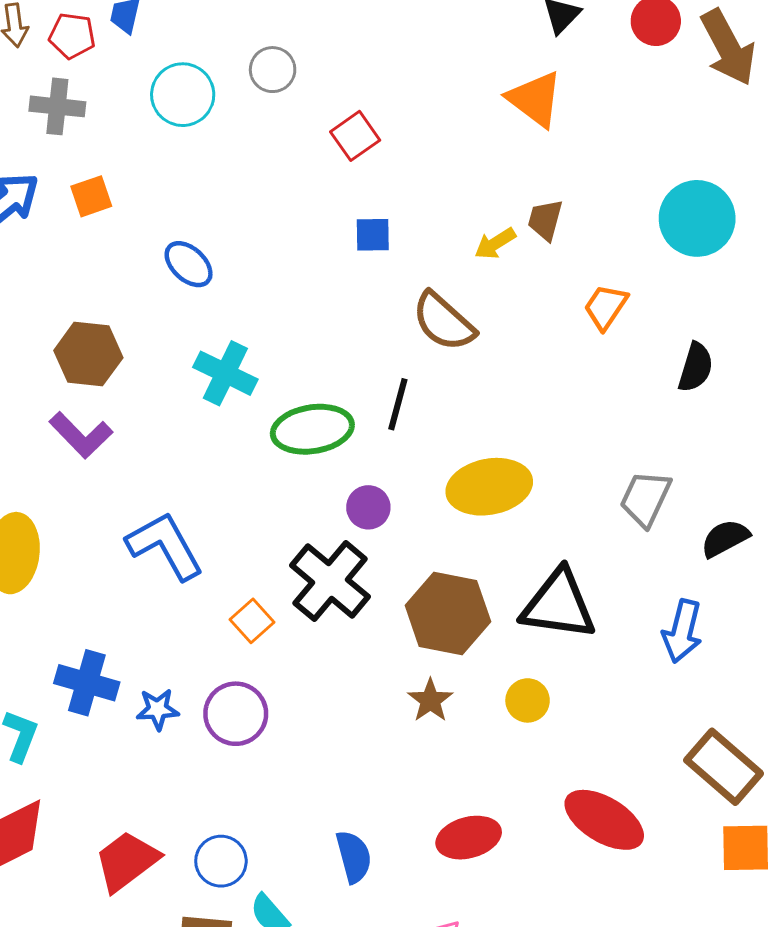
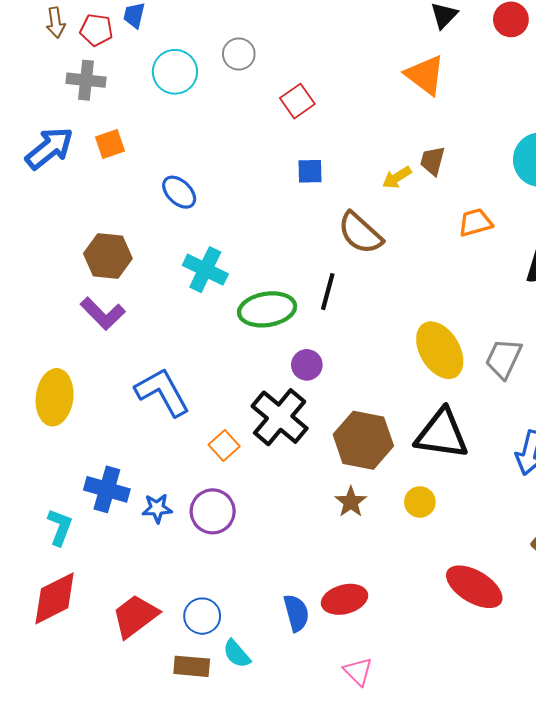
orange trapezoid: (606, 307) -> (475, 223), turned 40
yellow ellipse: (489, 487) -> (440, 350), moved, turned 70
red ellipse: (469, 838) -> (345, 599), moved

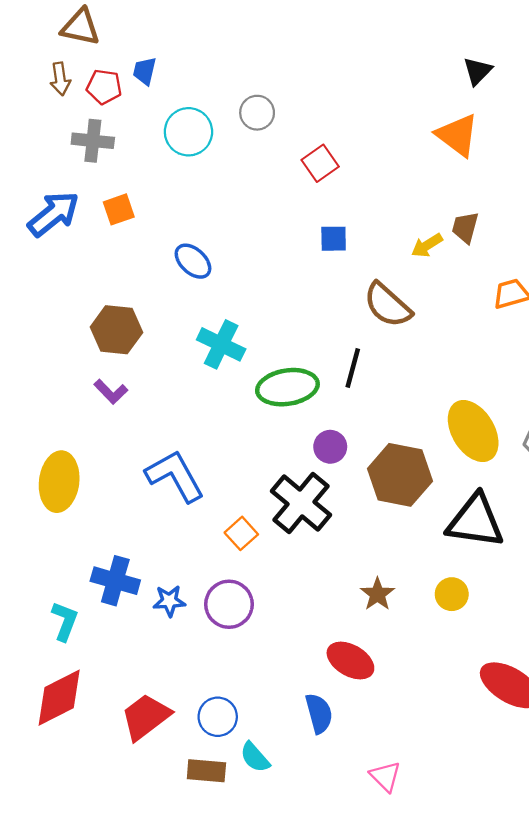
purple L-shape: (103, 314) -> (111, 392), size x0.7
brown hexagon: (363, 440) -> (400, 475), moved
red ellipse: (345, 599) -> (350, 661), moved, turned 45

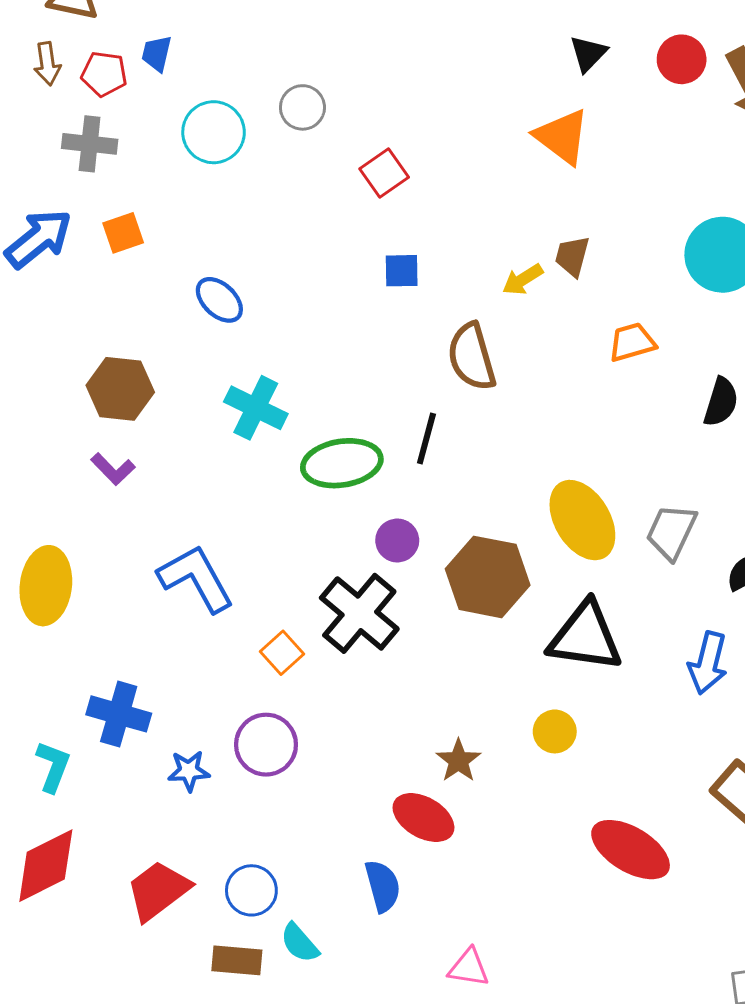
brown semicircle: (388, 305) -> (472, 357), turned 32
brown star: (377, 594) -> (458, 761), moved
blue star: (169, 601) -> (189, 771), moved
pink triangle: (385, 776) -> (469, 968), turned -36

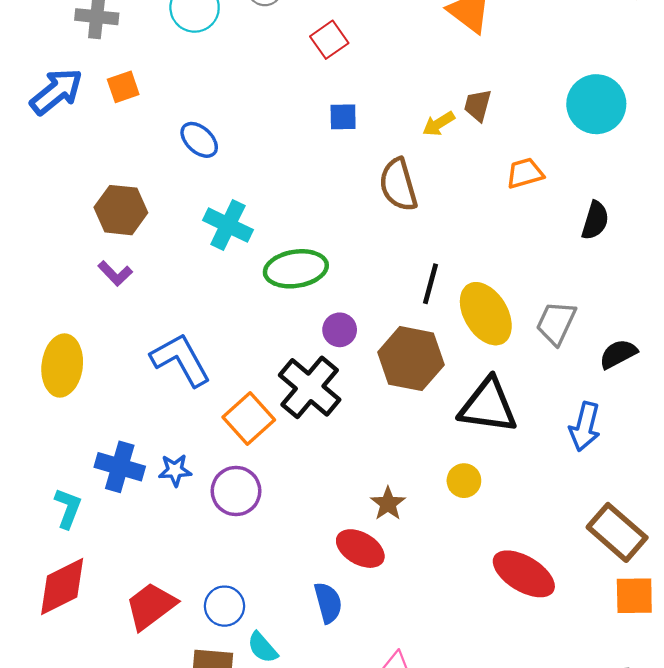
black line: (426, 438) -> (431, 284), moved
orange square: (282, 653) -> (249, 418), size x1.5
blue star: (189, 771) -> (175, 470), moved

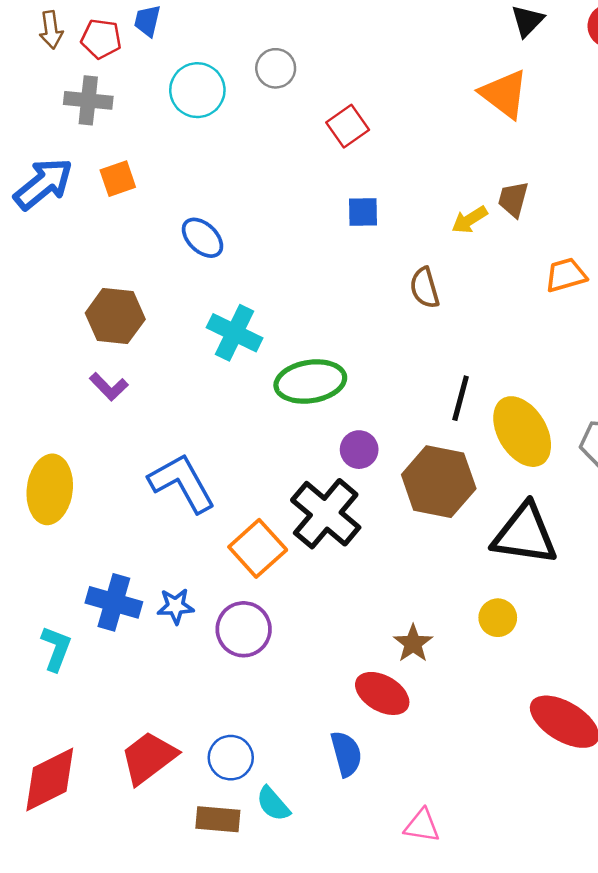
brown semicircle: (398, 185) -> (425, 288), size x0.7
red diamond: (62, 587) -> (50, 779), moved

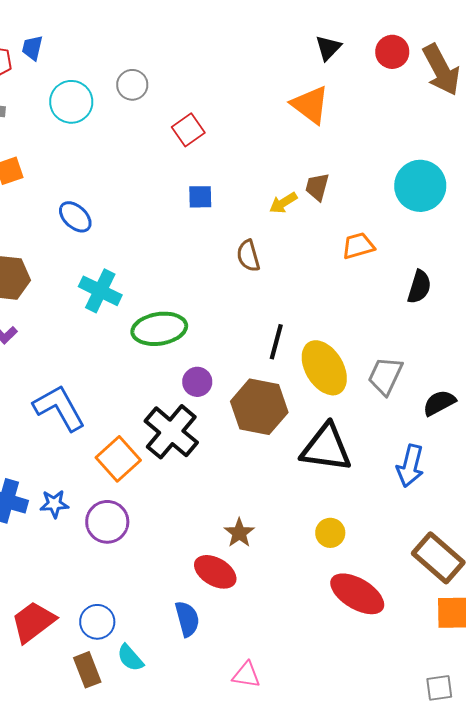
yellow circle: (498, 618) -> (330, 533), moved
brown rectangle: (218, 819) -> (87, 670), turned 64

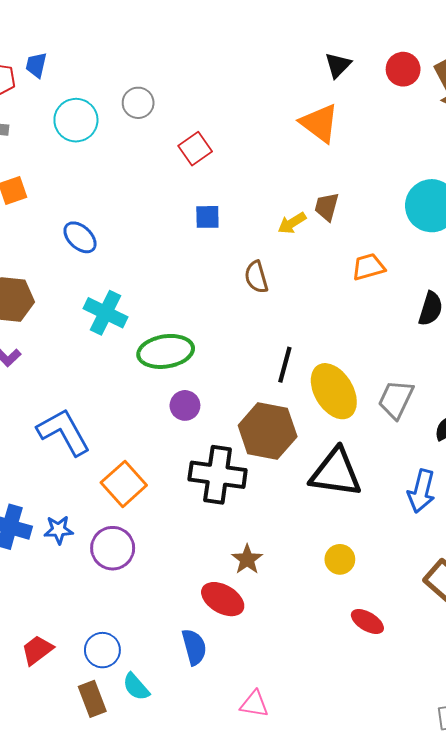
purple circle: (197, 382) -> (185, 405), moved
black cross: (171, 432) -> (218, 475), moved, turned -32
red ellipse: (357, 594) -> (367, 622), size x0.6
red trapezoid: (33, 622) -> (37, 650), size x0.7

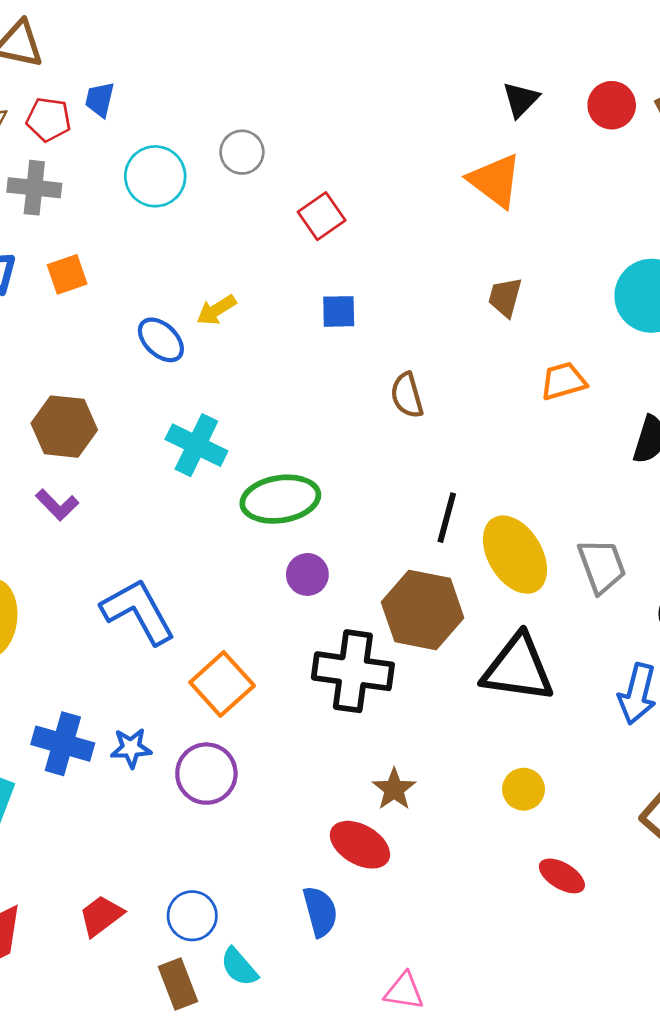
yellow arrow: (292, 223) -> (216, 310), moved
gray trapezoid: (396, 399) -> (602, 566), turned 135

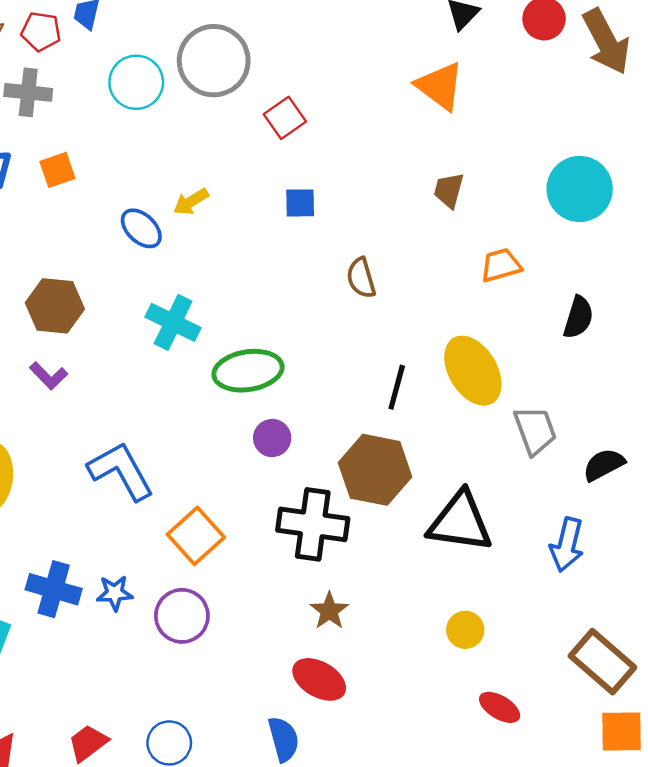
gray circle: (242, 152) -> (214, 61), size x1.8
yellow ellipse: (515, 555) -> (473, 371), moved
brown star: (394, 789) -> (329, 611), moved

